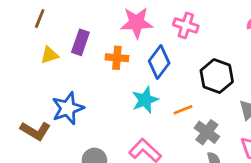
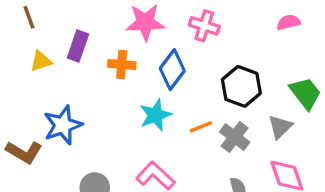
brown line: (40, 18) -> (29, 17), turned -42
gray cross: (207, 132) -> (235, 137), moved

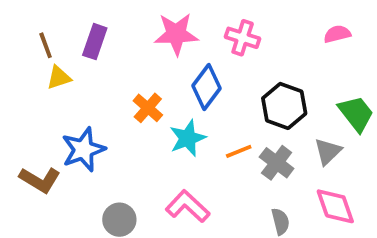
brown line: (29, 17) -> (46, 45), moved
purple rectangle: (78, 46) -> (95, 42), moved
orange cross: (122, 64) -> (148, 108), moved, turned 36

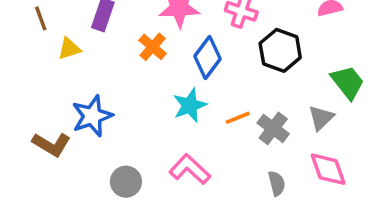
brown line: (46, 45) -> (41, 18), moved
black hexagon: (284, 106) -> (280, 50), moved
orange cross: (148, 108) -> (153, 47), moved

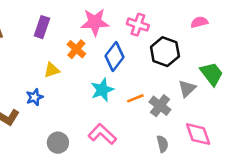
yellow triangle: (69, 49) -> (52, 70), moved
blue star: (92, 116) -> (35, 97), size x0.6
gray triangle: (321, 118) -> (187, 89), moved

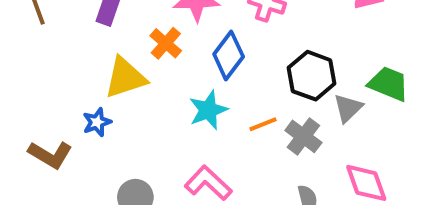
black hexagon: (165, 52) -> (312, 76), moved
yellow triangle: (52, 70) -> (125, 78), size x1.6
green trapezoid: (212, 74) -> (388, 84), turned -30

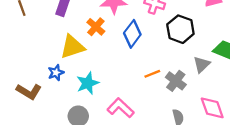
black hexagon: (312, 76) -> (180, 29), moved
cyan star: (208, 110) -> (88, 83), moved

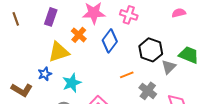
black hexagon: (180, 29) -> (151, 50), moved
gray cross: (176, 81) -> (148, 91), moved

